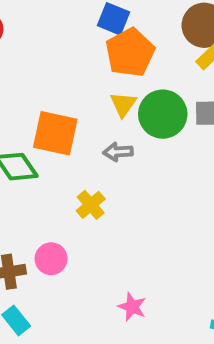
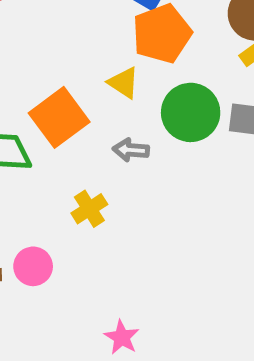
yellow triangle: (123, 104) -> (124, 83), moved, turned -40
orange square: (55, 133) -> (59, 117), turned 33

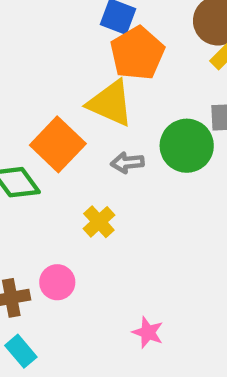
yellow triangle: (124, 83) -> (110, 103), size x1.6
green circle: (191, 112) -> (187, 146), moved

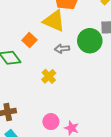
orange square: (58, 144) -> (29, 40), size x0.6
pink circle: (57, 282) -> (51, 122), moved

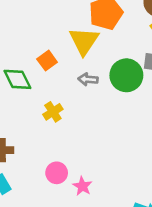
yellow triangle: (54, 21) -> (84, 41), turned 30
yellow cross: (49, 76) -> (53, 112), moved

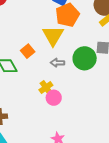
yellow cross: (53, 112) -> (46, 88), moved
pink circle: (57, 173) -> (54, 98), moved

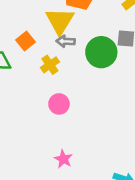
gray arrow: (57, 63) -> (66, 41), moved
yellow cross: (46, 88) -> (50, 65), moved

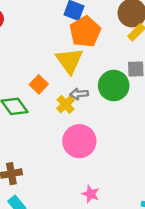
gray arrow: (66, 41) -> (79, 94), moved
pink circle: (59, 104) -> (79, 141), size x1.6

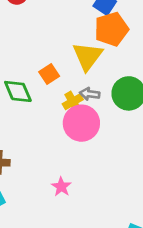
pink circle: (79, 141) -> (81, 123), moved
pink star: (91, 194) -> (61, 187), moved

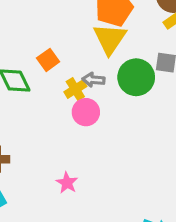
yellow triangle: (88, 56) -> (110, 39), moved
pink circle: (81, 123) -> (86, 112), size x0.7

